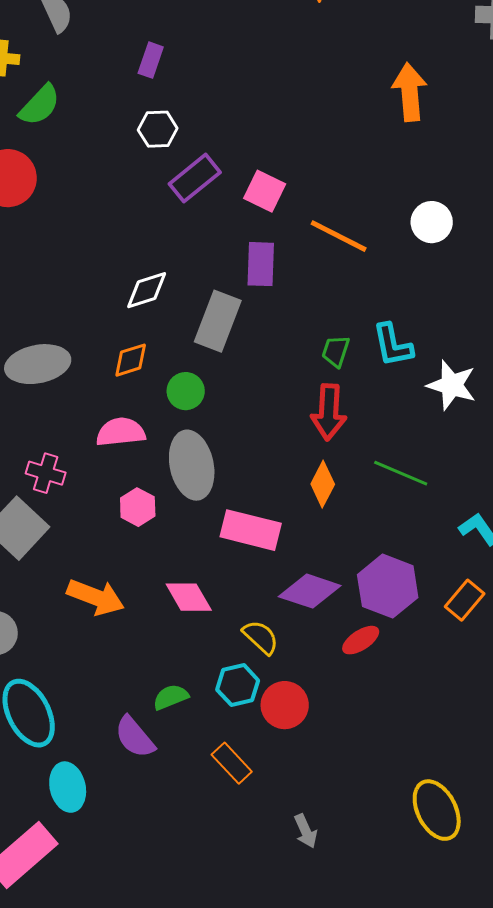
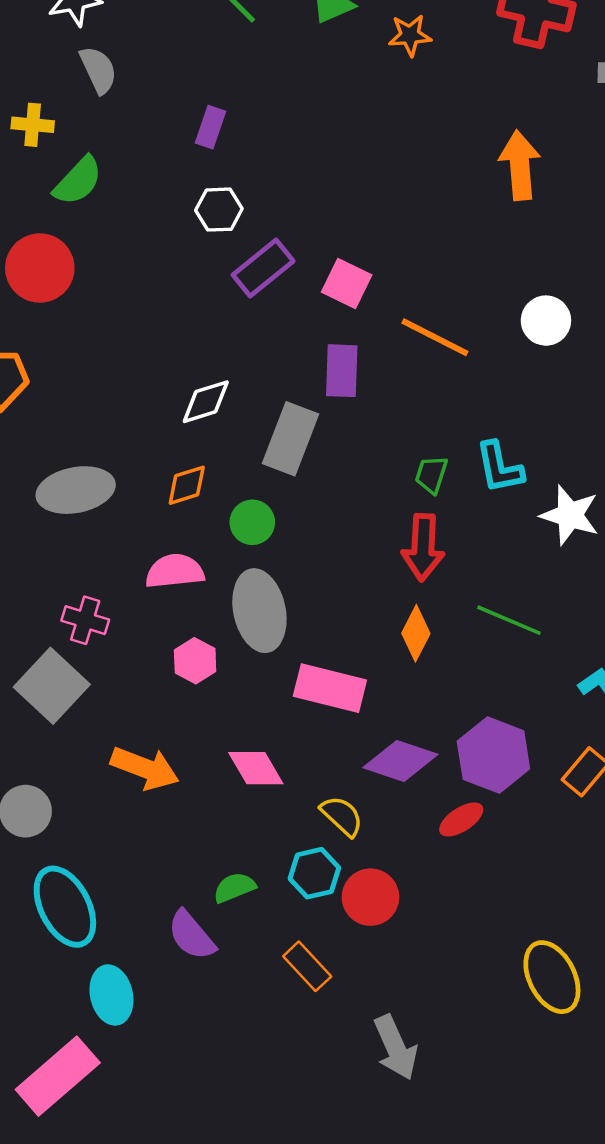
yellow ellipse: (437, 810) -> (552, 977), moved
gray arrow: (306, 831) -> (396, 1047), size x1.6

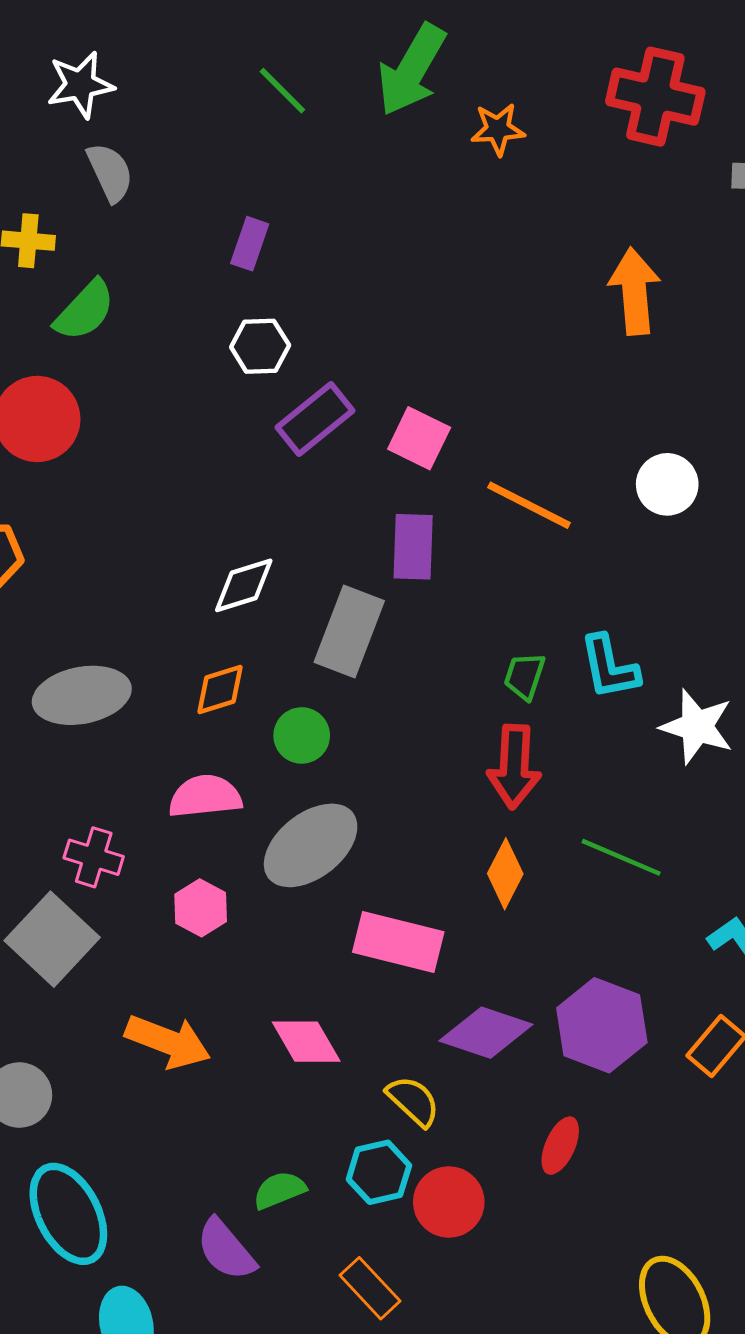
gray ellipse: (259, 611) -> (311, 845), turned 64
pink hexagon: (195, 661) -> (201, 908), moved
red ellipse: (461, 820) -> (560, 1146), moved, turned -33

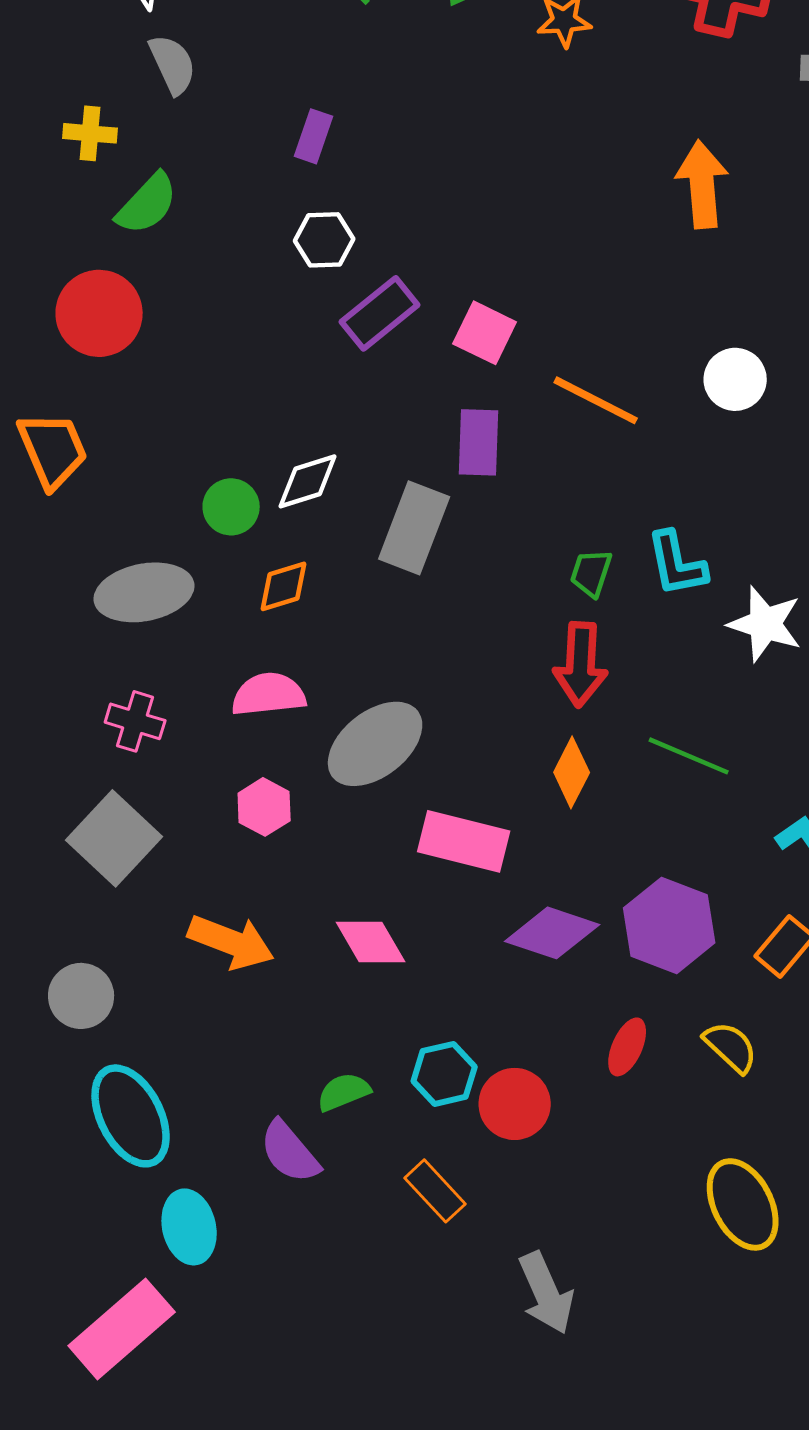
green circle: (302, 735) -> (231, 507), moved
pink cross: (94, 857) -> (135, 721), moved
yellow semicircle: (413, 1101) -> (731, 1047), moved

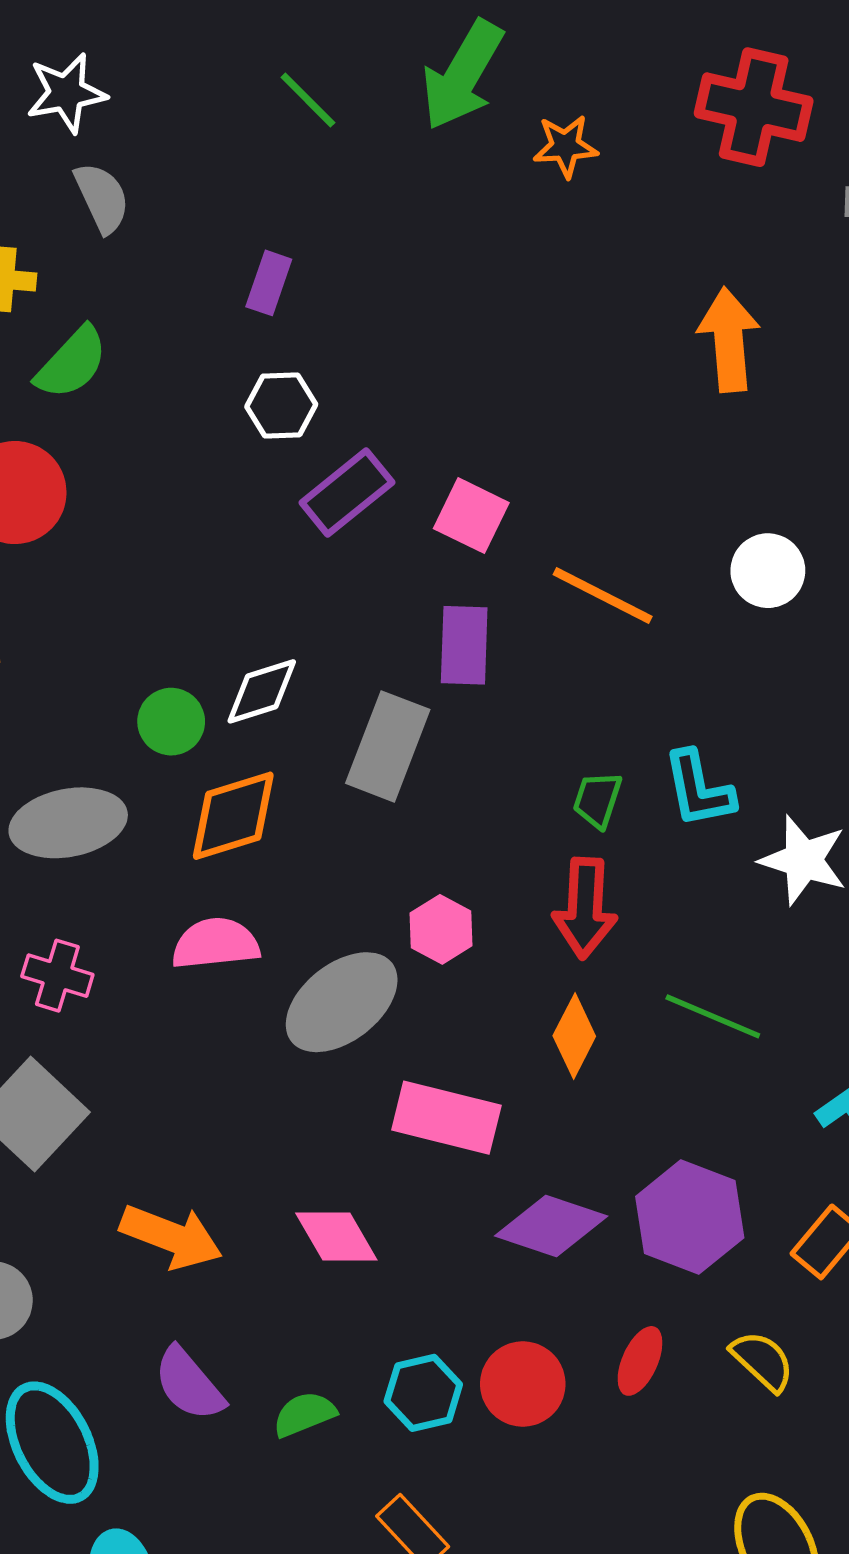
orange diamond: (284, 586) -> (233, 816), size x1.5
pink hexagon: (264, 807) -> (441, 929), moved
red circle: (515, 1104) -> (523, 1384), moved
purple semicircle: (290, 1152) -> (189, 1384), moved

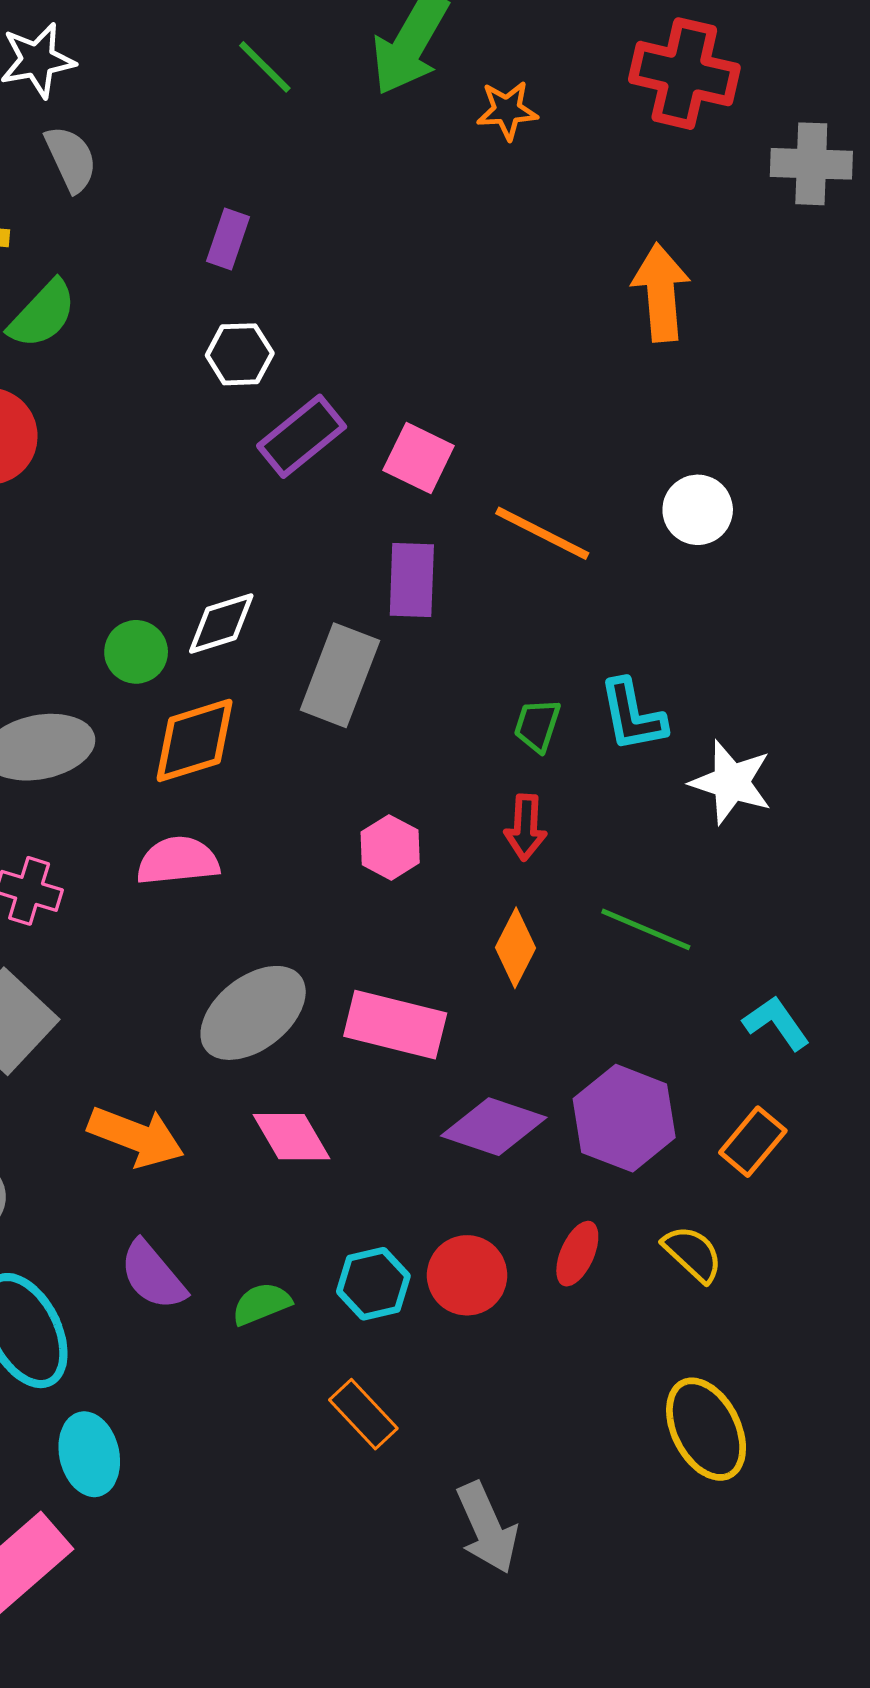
red arrow: (585, 908) -> (526, 827), size x0.7
gray ellipse: (342, 1002) -> (253, 1013), moved

